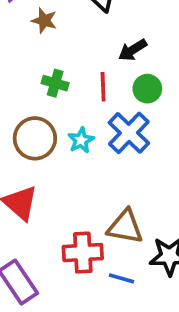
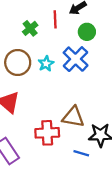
green cross: (55, 83) -> (30, 28), turned 35
red line: (103, 87) -> (55, 19), moved
blue line: (122, 278) -> (81, 153), moved

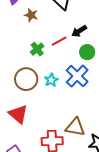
red line: (55, 19) -> (59, 41), turned 63

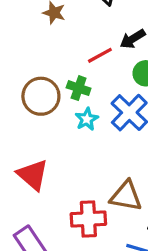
green cross: (37, 49) -> (79, 88), moved, turned -32
brown circle: (26, 79) -> (41, 96), moved

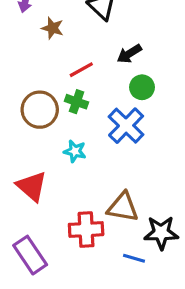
red line: (100, 55) -> (81, 70), moved
cyan star: (87, 119) -> (75, 151), moved, turned -30

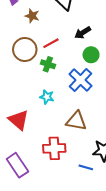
brown circle: (40, 110) -> (25, 50), moved
brown triangle: (123, 207) -> (76, 121), moved

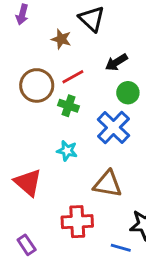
brown star: (32, 16) -> (61, 39), moved
purple rectangle: (17, 165) -> (27, 245), size x0.6

